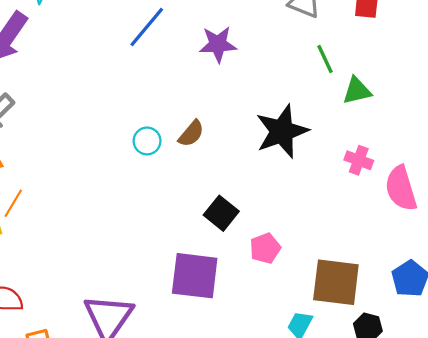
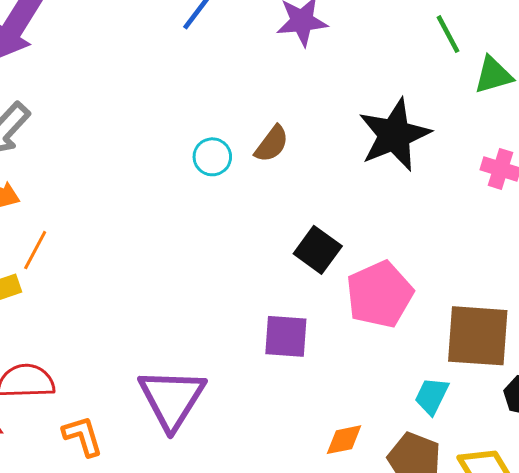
pink pentagon: (265, 248) -> (380, 294), size x1.6
purple square: (195, 276) -> (286, 336), size x0.7

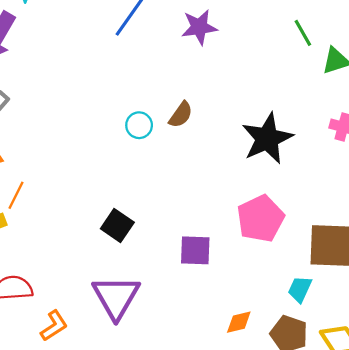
black star: (394, 135) -> (267, 138), moved
black square: (318, 250) -> (117, 226), moved
orange L-shape: (83, 436) -> (54, 326), turned 76

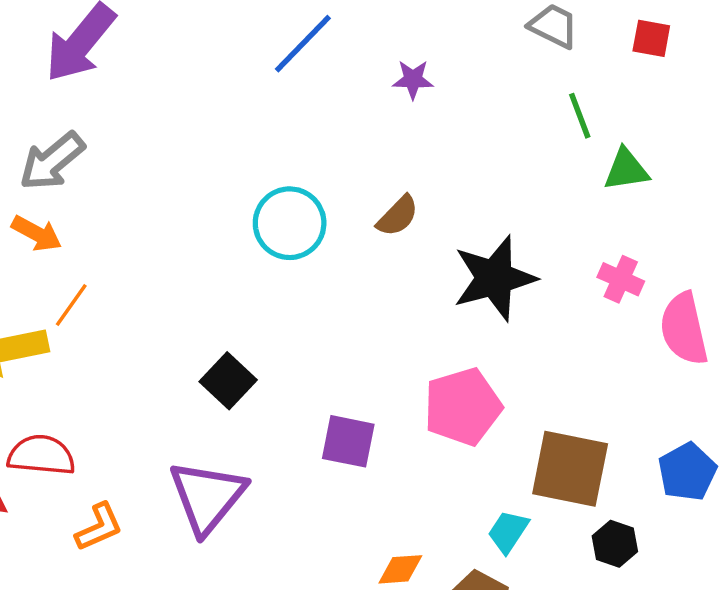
purple star: (199, 27) -> (413, 79), size x0.7
brown semicircle: (181, 115) -> (398, 216), moved
cyan circle: (139, 125) -> (290, 223), size x1.6

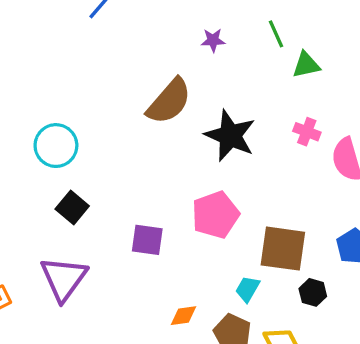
purple star: (413, 79) -> (213, 40), moved
brown semicircle: (398, 216) -> (169, 101), size x1.8
cyan circle: (290, 223) -> (56, 146), moved
black star: (494, 278) -> (230, 136), turned -30

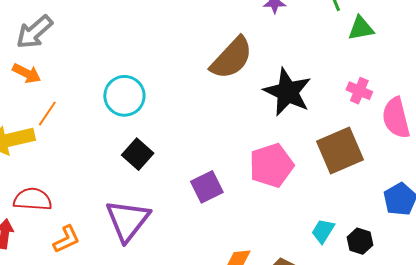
purple square: (147, 240) -> (207, 187), turned -36
brown square: (283, 249) -> (340, 151), moved, turned -33
cyan trapezoid: (248, 289) -> (323, 231), moved

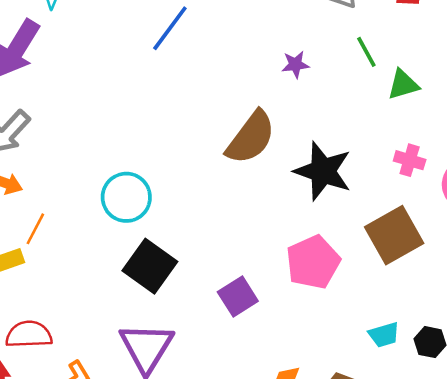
black square: (138, 154) -> (150, 266), size x1.4
cyan trapezoid: (323, 231) -> (384, 335), turned -132

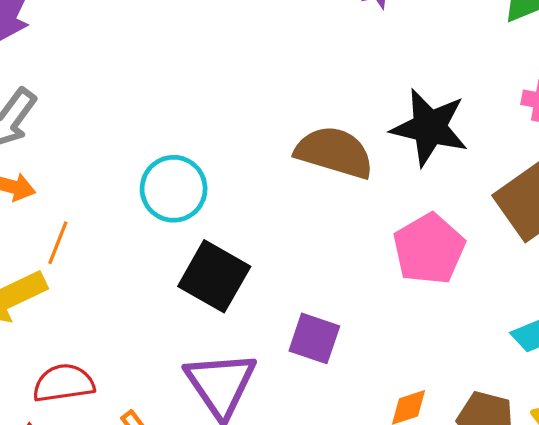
brown semicircle: (251, 138) -> (334, 152), moved, turned -104
purple square: (238, 297) -> (314, 338), moved, turned -33

